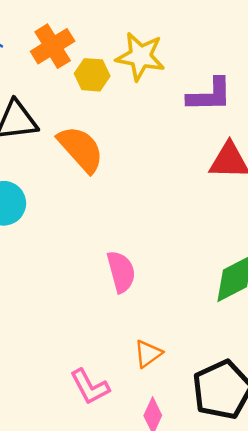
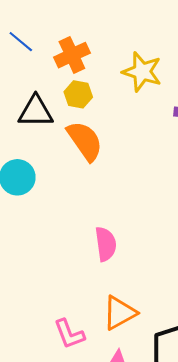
yellow hexagon: (92, 75) -> (78, 94), moved
orange triangle: (148, 354) -> (120, 313), size x1.5

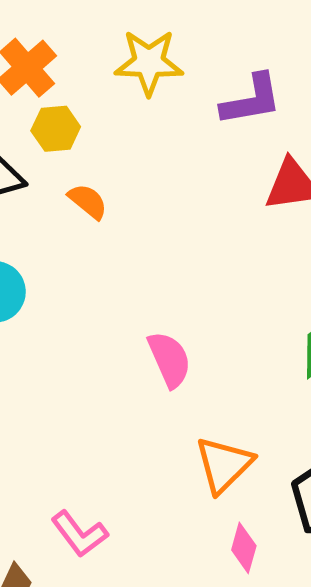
orange semicircle: (85, 141) -> (88, 201), size x0.6
pink L-shape: (69, 334) -> (79, 534), moved

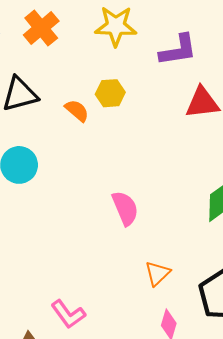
yellow hexagon: (56, 129) -> (110, 93), moved
orange triangle: (224, 465) -> (157, 273), size x0.7

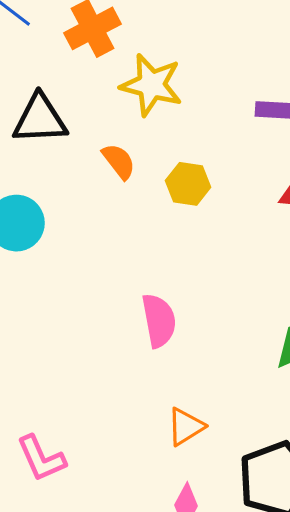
yellow star: (116, 26) -> (151, 85), moved
yellow hexagon: (110, 93) -> (188, 184), moved

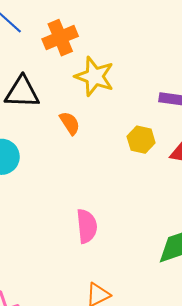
yellow hexagon: (188, 184) -> (141, 140), moved

